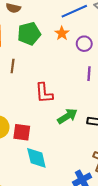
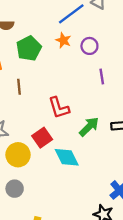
red square: (22, 132) -> (42, 138), moved, turned -30
cyan diamond: (36, 158) -> (67, 157), moved

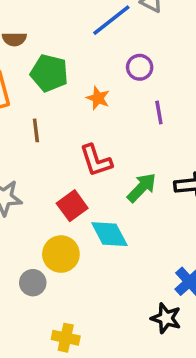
orange star: (63, 40) -> (98, 98), moved
green pentagon: (29, 49) -> (49, 73), turned -30
yellow circle: (18, 155) -> (61, 254), moved

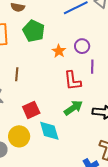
purple circle: (140, 67) -> (82, 46), moved
brown line: (36, 130) -> (17, 74), moved
red L-shape: (96, 160) -> (73, 81), moved

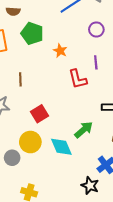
purple circle: (82, 46) -> (96, 30), moved
green arrow: (73, 108) -> (84, 130), moved
cyan diamond: (49, 131) -> (61, 147), moved

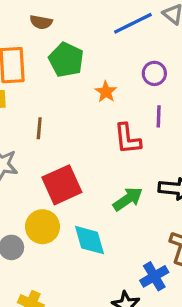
purple circle: (96, 30) -> (154, 73), moved
red square: (39, 114) -> (62, 185), size x1.4
green arrow: (84, 130) -> (128, 199), moved

